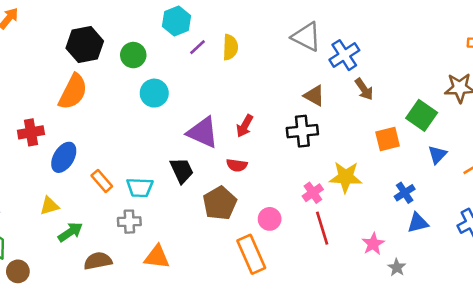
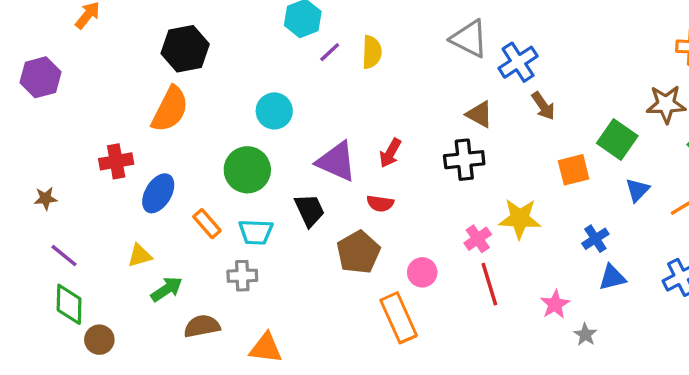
green circle: (133, 55) -> (247, 170), moved, size x1.4
orange triangle: (157, 257) -> (266, 348), moved

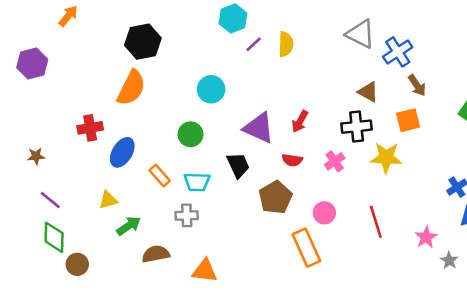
green circle: (247, 170) -> (191, 134), size x0.7
orange square: (574, 170) -> (408, 120), moved
yellow star: (520, 219) -> (386, 157), moved
pink cross: (478, 239) -> (335, 161), moved

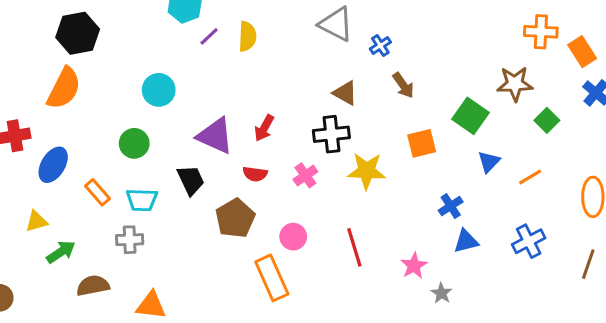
blue cross: (398, 52) -> (380, 46), size x0.6
orange square: (408, 120) -> (422, 143), moved

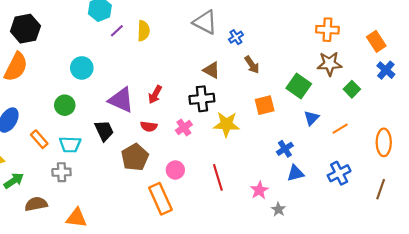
orange cross: (541, 32) -> (327, 30), moved

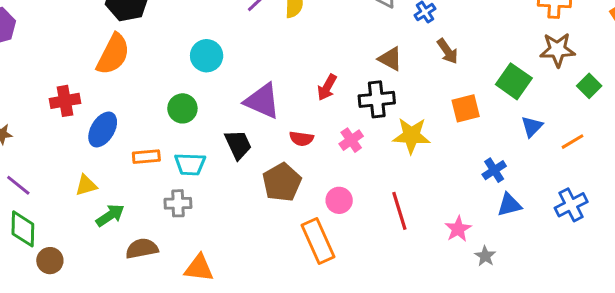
red arrow: (155, 95) -> (327, 87), moved
orange rectangle: (39, 139) -> (146, 157), turned -54

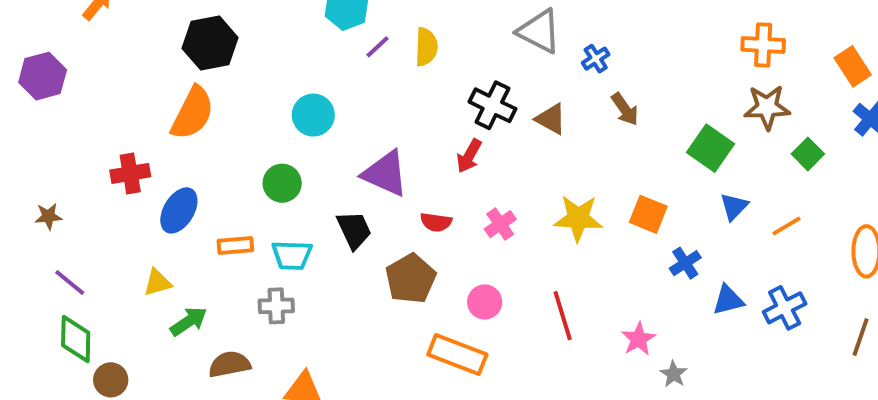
black cross: (377, 99) -> (492, 105), moved, turned 32
orange square: (466, 108) -> (648, 214), moved, turned 36
blue triangle: (509, 205) -> (728, 300), moved
orange rectangle: (318, 241) -> (457, 355), turned -45

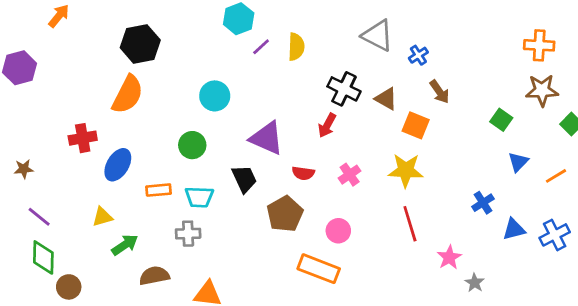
green square: (711, 148) -> (501, 120), size x0.7
orange square: (648, 214) -> (416, 125), moved
red line: (563, 316) -> (410, 224), moved

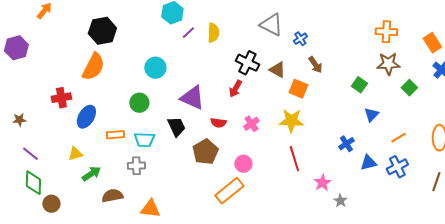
orange line: (556, 176) -> (398, 138), moved
orange rectangle: (319, 269) -> (229, 191), turned -60

